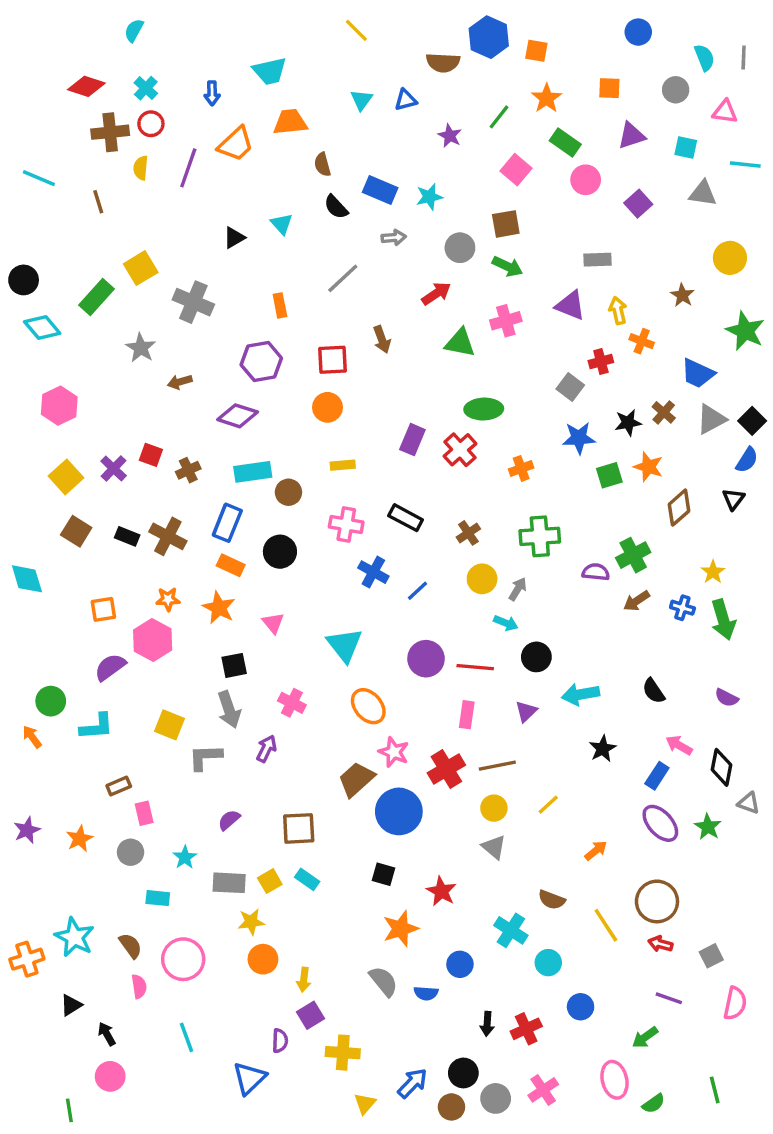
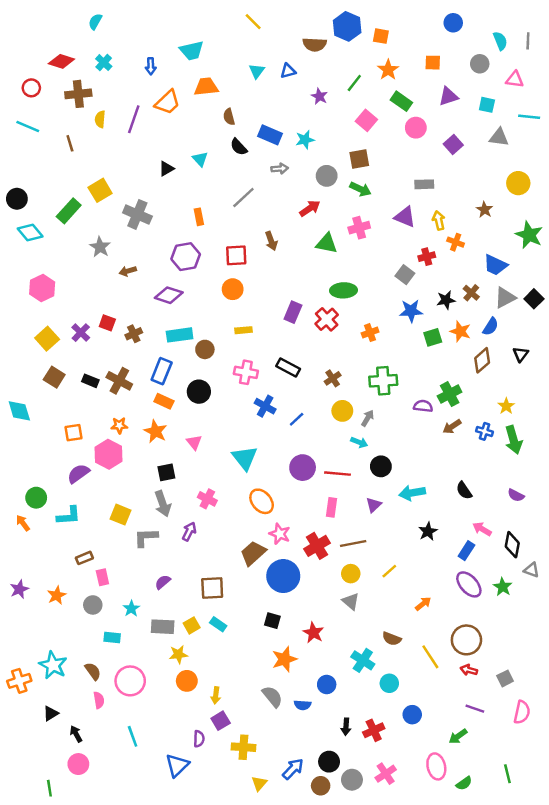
red circle: (151, 124) -> (31, 88), moved
blue semicircle: (747, 460) -> (491, 327), moved

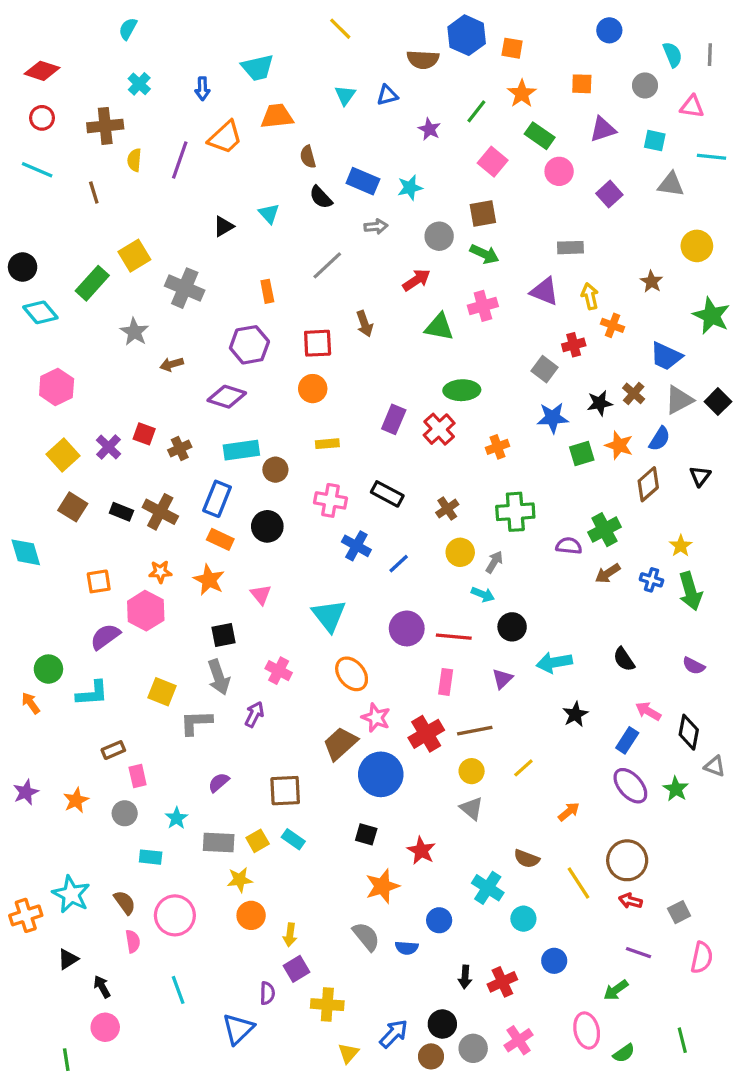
red diamond: (61, 61) -> (42, 71), moved

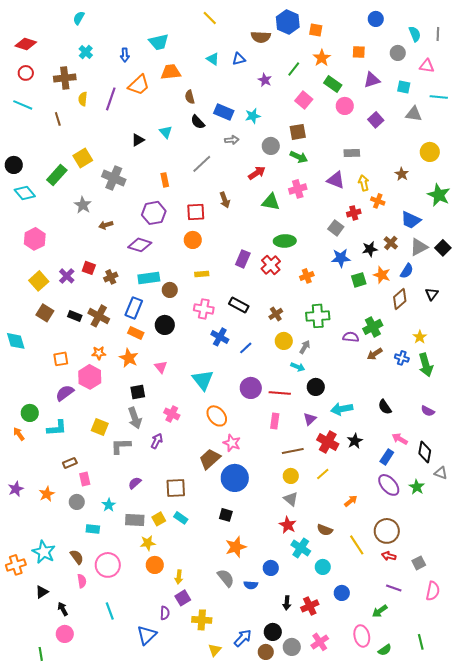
cyan triangle: (345, 95) -> (213, 59), turned -32
red cross: (426, 734) -> (328, 442), moved, turned -30
red star: (421, 851) -> (288, 525), moved

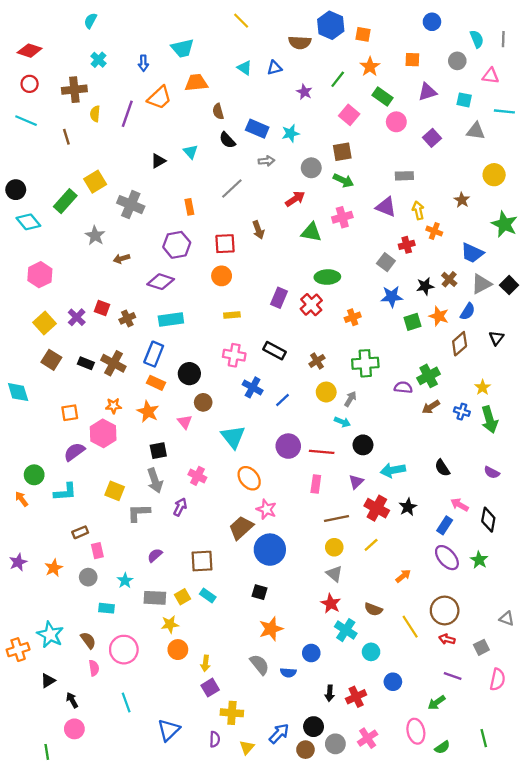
brown circle: (170, 290) -> (203, 402), moved
gray triangle: (441, 473) -> (507, 619), moved
purple semicircle: (165, 613) -> (215, 739), moved

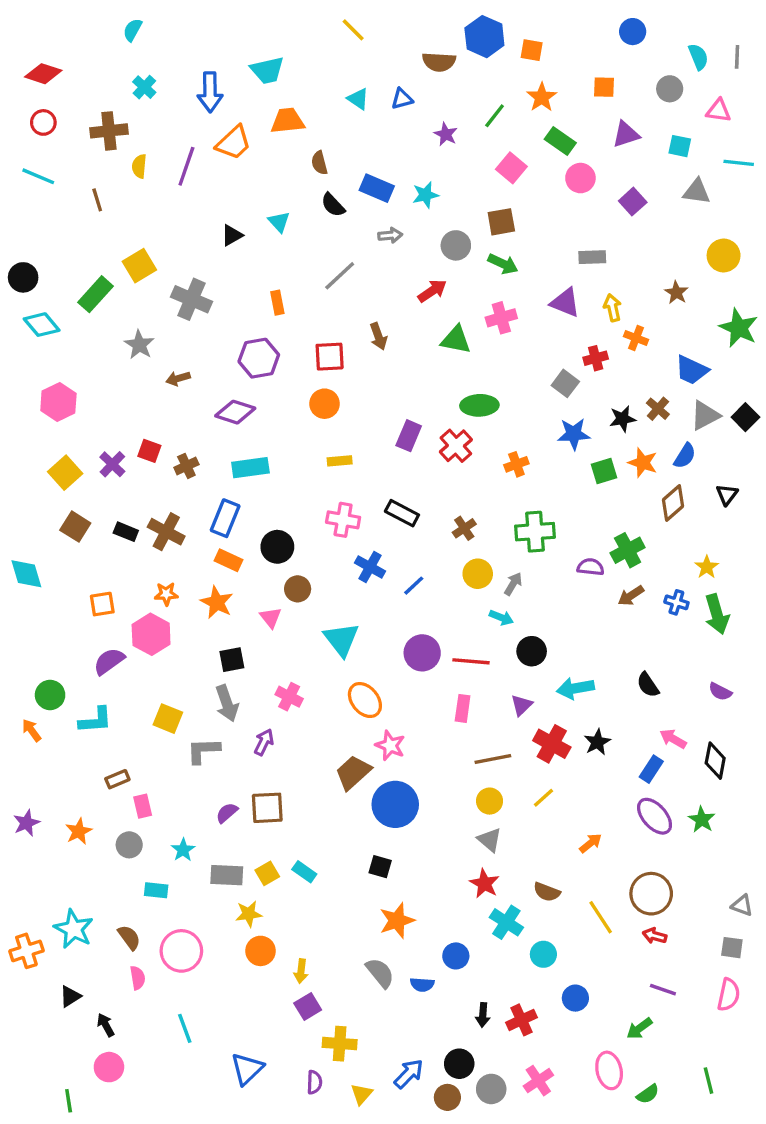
blue arrow: (143, 63) -> (210, 92), size x1.6
brown square: (202, 561) -> (267, 808), moved
gray square: (481, 647) -> (732, 948), moved, turned 35

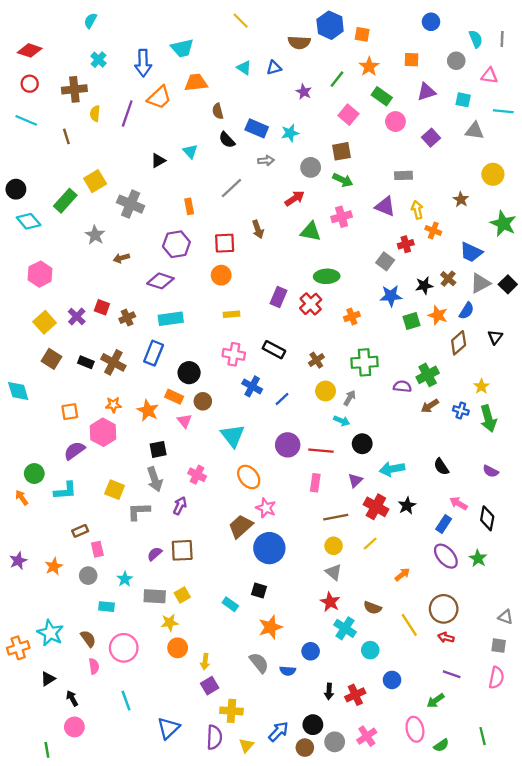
orange rectangle: (229, 560) -> (174, 397), moved
cyan rectangle: (304, 872) -> (230, 604), moved
purple semicircle: (314, 1082) -> (214, 737), size x1.5

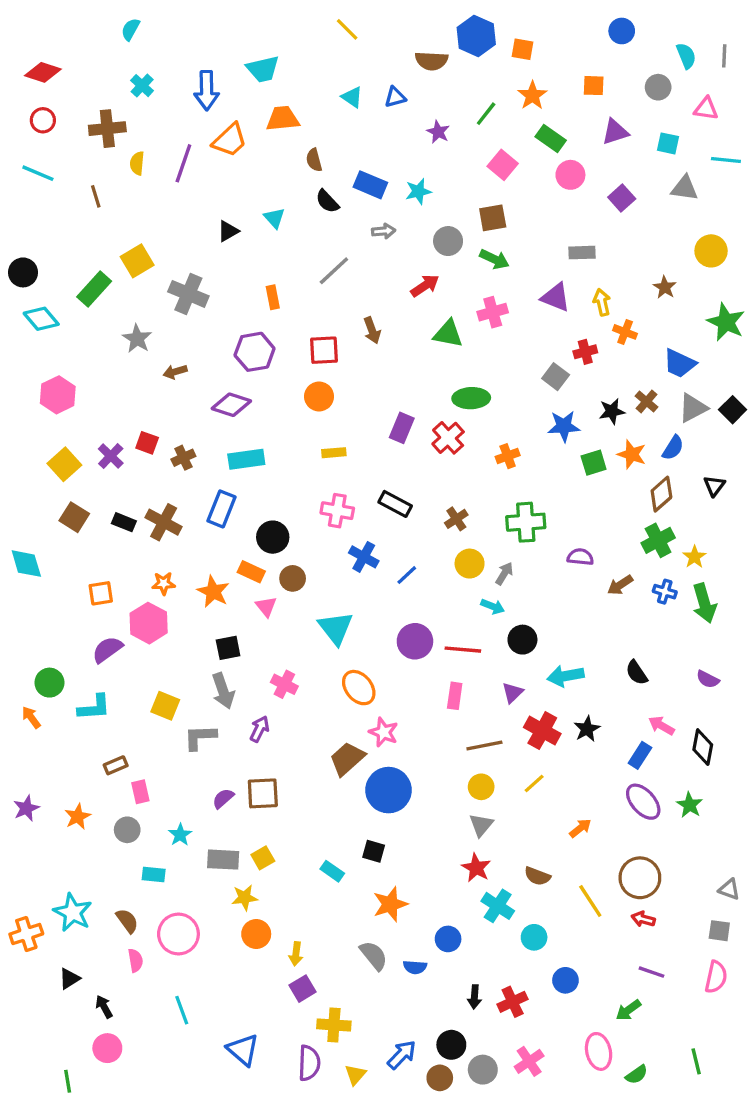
green cross: (428, 375) -> (658, 540), moved
gray triangle: (334, 572) -> (481, 825), turned 30
blue triangle: (168, 728) -> (243, 1050), turned -35

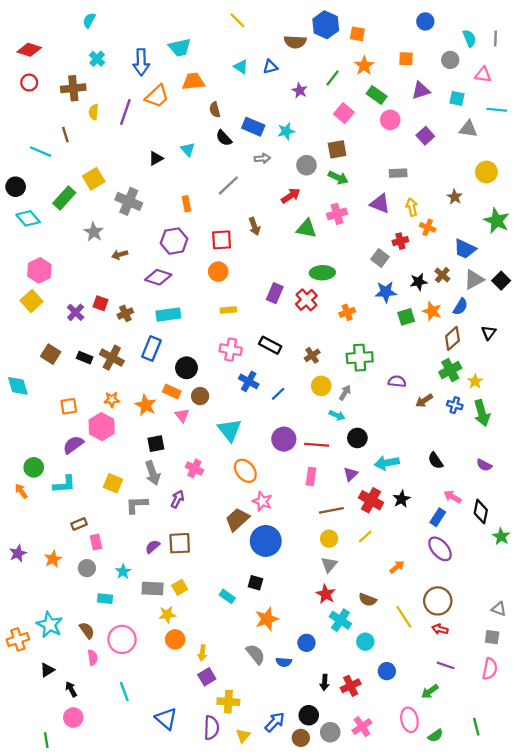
cyan line: (38, 173) -> (40, 152), moved
yellow square: (64, 464) -> (31, 301), moved
green star: (690, 805) -> (501, 536), moved

